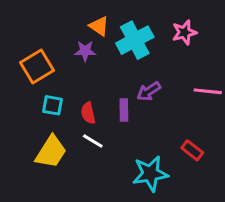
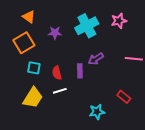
orange triangle: (99, 26) -> (29, 17), moved
white line: (93, 141) -> (60, 91), turned -48
cyan star: (150, 174) -> (97, 112), size x0.7

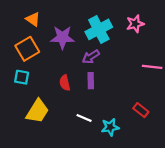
purple star: (55, 33) -> (62, 37), size x1.5
purple arrow: (96, 59) -> (91, 57), moved
cyan square: (34, 68) -> (22, 77), moved
white line: (60, 91) -> (84, 118), moved, turned 40

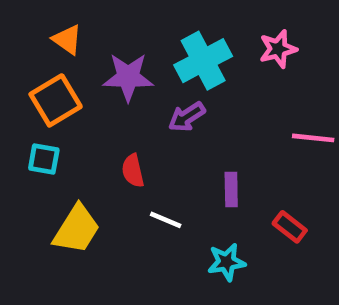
purple rectangle: (91, 81) -> (231, 189), moved
white line: (84, 118) -> (166, 220), moved

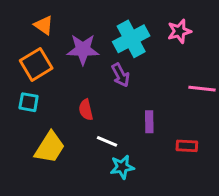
purple arrow: (187, 117) -> (121, 75), turned -85
red rectangle: (290, 227) -> (187, 146), turned -35
cyan star: (227, 262) -> (122, 167), moved

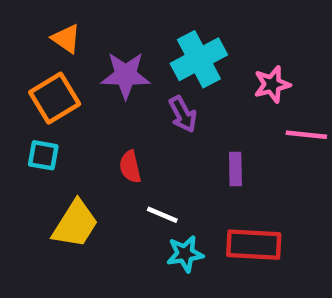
pink star: (179, 31) -> (272, 84), moved
purple rectangle: (149, 122) -> (235, 169), moved
red rectangle: (187, 146) -> (254, 245), moved, size x1.6

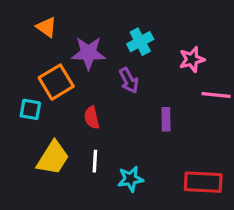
cyan cross: (199, 59) -> (140, 42), size x0.7
orange square: (55, 98) -> (56, 82), moved
white line: (162, 215) -> (95, 161), moved, turned 70
red rectangle: (254, 245) -> (203, 182), moved

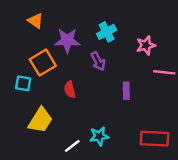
white line: (95, 161) -> (72, 146), moved, turned 49

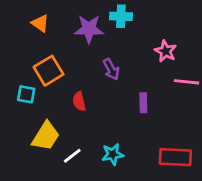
cyan cross: (107, 32) -> (121, 16), moved, turned 30
purple star: (67, 40) -> (89, 29), moved
pink star: (146, 45) -> (166, 51), turned -30
white line: (72, 146) -> (72, 156), moved

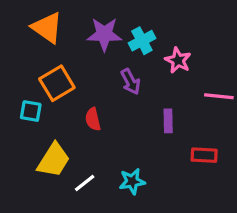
cyan cross: (121, 16) -> (142, 41), moved, turned -30
orange triangle: (40, 23) -> (47, 28), size x1.5
pink star: (166, 51) -> (178, 60), moved
red rectangle: (175, 157) -> (204, 155), moved, size x0.7

